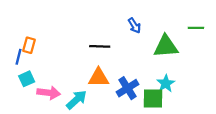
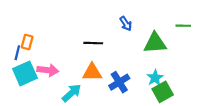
cyan square: (27, 79) -> (25, 73), size x1.6
pink arrow: (49, 93) -> (48, 70), moved
green square: (153, 99) -> (163, 92), moved, turned -30

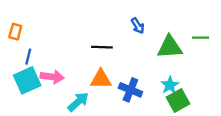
green line: (183, 26) -> (201, 38), moved
orange rectangle: (27, 42) -> (15, 32), moved
blue line: (17, 53) -> (28, 57), moved
blue cross: (119, 82) -> (130, 90), turned -36

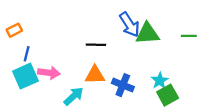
blue arrow: (138, 26) -> (130, 25), size x1.6
orange rectangle: (15, 32) -> (14, 30), turned 48
green triangle: (170, 47) -> (147, 34), moved

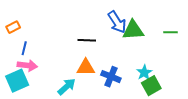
pink arrow: (49, 73) -> (27, 65), moved
cyan square: (25, 76) -> (17, 81), moved

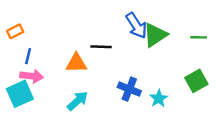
green triangle: (133, 30) -> (155, 35), turned -30
orange triangle: (86, 67) -> (76, 63), moved
cyan star: (144, 73) -> (159, 98), moved
green square: (151, 86) -> (196, 81), moved

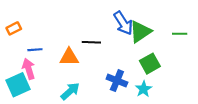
blue line: (28, 56) -> (35, 50), moved, turned 72
pink arrow: (32, 76) -> (29, 69), turned -114
green square: (196, 81) -> (150, 64), moved

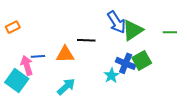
blue line: (35, 50) -> (38, 56), moved
blue cross: (117, 81) -> (126, 63), moved
cyan square: (18, 85) -> (17, 81), turned -30
cyan star: (143, 89) -> (111, 76), moved

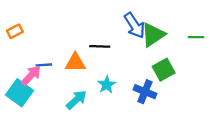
blue cross: (126, 63) -> (145, 92), moved
pink arrow: (27, 65) -> (31, 75), turned 60
cyan star: (111, 76) -> (107, 85), moved

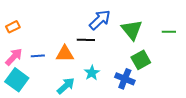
blue arrow: (135, 25) -> (100, 20), moved, turned -100
green triangle: (153, 35) -> (132, 30), turned -35
pink arrow: (31, 75) -> (14, 57), moved

